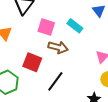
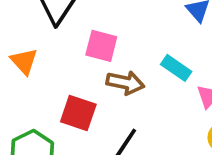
cyan rectangle: (75, 26) -> (176, 68), moved

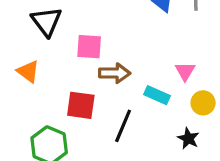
cyan rectangle: (176, 68) -> (157, 95), moved

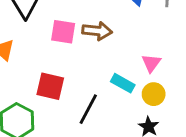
brown arrow: (115, 73) -> (97, 31), moved
yellow circle: (203, 103) -> (154, 94), moved

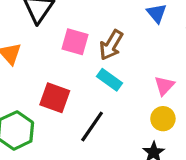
brown arrow: (97, 31) -> (111, 45), turned 108
cyan rectangle: (123, 83) -> (110, 80), moved

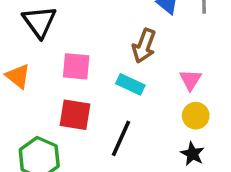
pink square: (75, 42) -> (76, 66), moved
brown arrow: (111, 45) -> (144, 46), moved

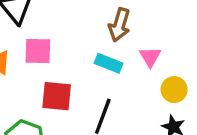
pink square: (76, 66) -> (38, 51), moved
pink triangle: (191, 80) -> (150, 57), moved

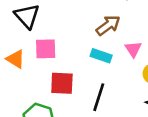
brown arrow: (119, 25) -> (108, 25), turned -140

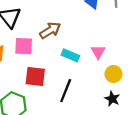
brown arrow: (108, 25) -> (50, 30), moved

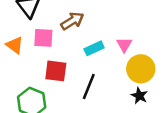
cyan rectangle: (70, 55) -> (94, 48), turned -48
yellow circle: (113, 74) -> (141, 69), size x1.5

